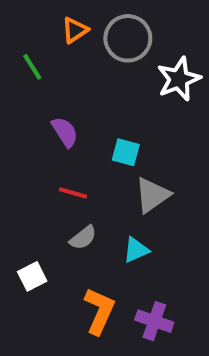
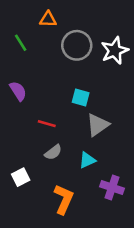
orange triangle: (75, 30) -> (48, 19), turned 36
gray circle: (128, 38) -> (77, 45), moved
purple semicircle: (65, 132) -> (18, 91), moved
purple cross: (154, 321) -> (112, 188), moved

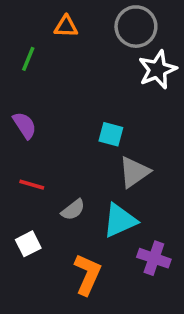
green line: (21, 43) -> (28, 59), turned 54
gray circle: (77, 45) -> (136, 27), moved
red line: (47, 124) -> (32, 185), moved
cyan triangle: (87, 160) -> (120, 220), size x1.5

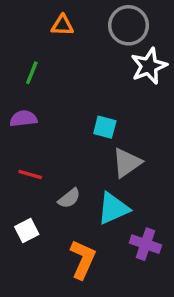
green line: (28, 59) -> (32, 73), moved
purple semicircle: (25, 125) -> (23, 119), turned -64

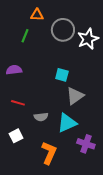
gray circle: (129, 25) -> (63, 30), moved
green line: (32, 73) -> (25, 36), moved
gray semicircle: (69, 198) -> (41, 117), turned 32

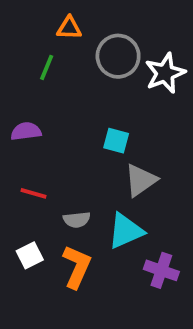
orange L-shape: (49, 153) -> (77, 267), moved

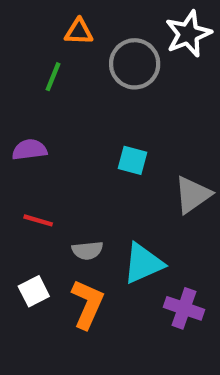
white star: (165, 73) -> (188, 34), moved
gray triangle: (141, 180) -> (193, 195), moved

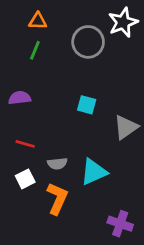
orange triangle: (79, 32) -> (38, 21), moved
white square: (34, 291) -> (25, 179), moved
purple cross: (184, 308) -> (120, 224), moved

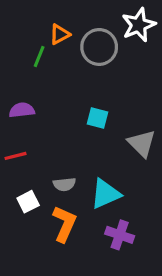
orange triangle: (38, 21) -> (60, 34), moved, turned -30
gray triangle: (126, 127) -> (142, 143), turned -40
red line: (25, 144) -> (15, 156), moved, turned -30
purple cross: (120, 224) -> (120, 235), moved

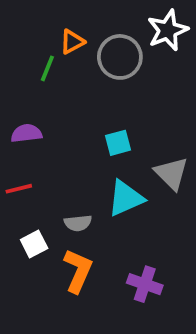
cyan square: (98, 118) -> (118, 143), turned -30
cyan triangle: (105, 194) -> (126, 198), moved

